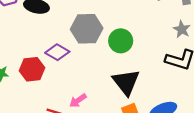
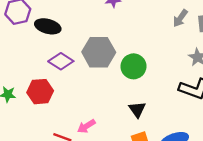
purple diamond: (57, 52) -> (61, 61), moved
black triangle: (126, 82) -> (137, 109), size x0.6

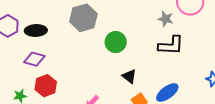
gray hexagon: (99, 52) -> (83, 18), moved
purple diamond: (61, 61) -> (34, 59), moved

